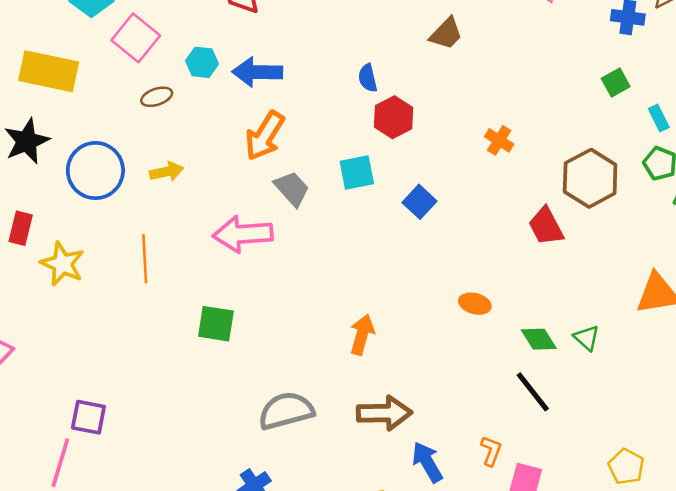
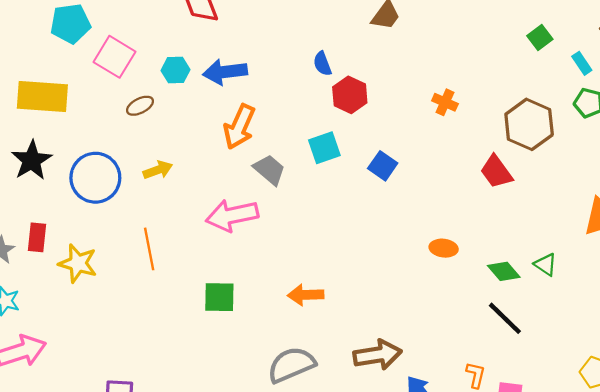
orange arrow: (362, 334) -> (306, 295), moved, turned -100

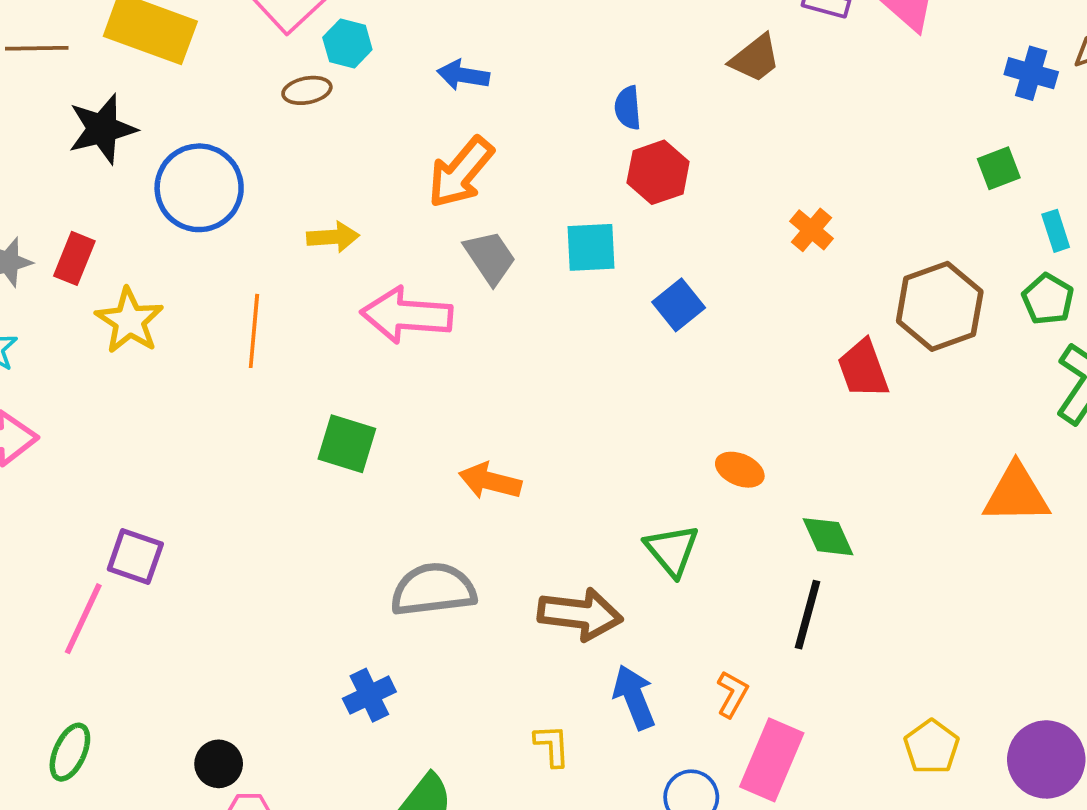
cyan hexagon: (175, 70) -> (347, 44), moved
blue arrow: (225, 72) -> (463, 75), size x0.7
yellow arrow: (158, 170) -> (333, 237), moved
green triangle: (545, 264) -> (672, 550), moved, size x1.4
black line: (505, 318) -> (807, 615), turned 45

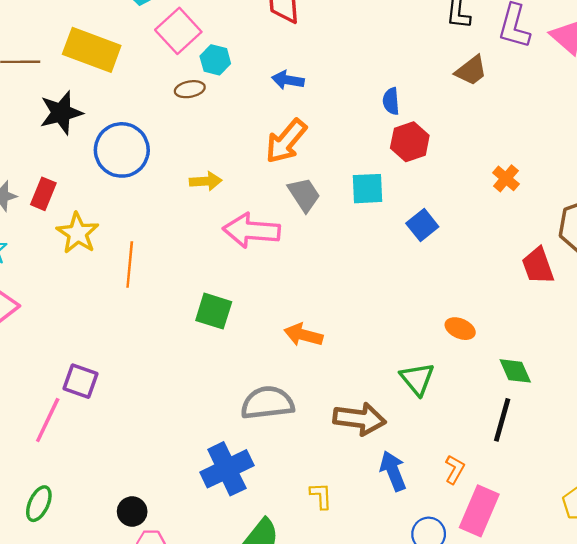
orange line: (254, 331) -> (130, 264), moved
blue cross: (369, 695) -> (227, 469), size x1.6
yellow L-shape: (552, 746) -> (321, 496), moved

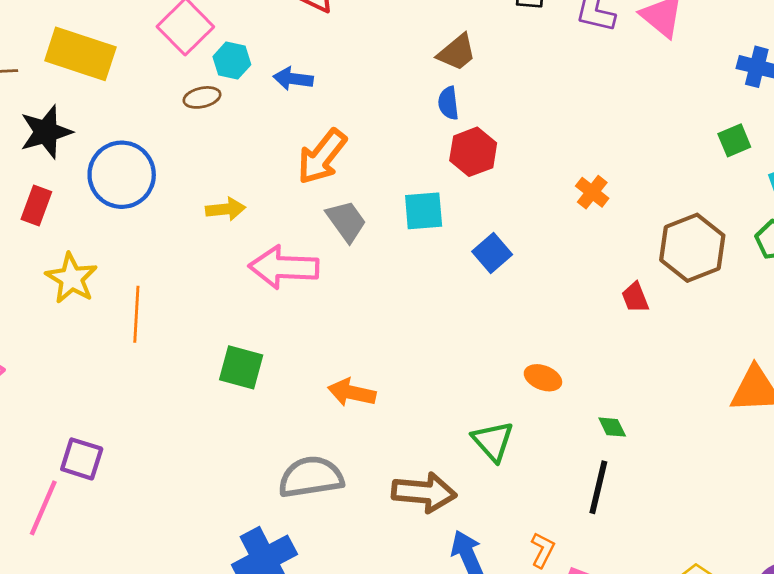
brown trapezoid: (471, 71) -> (457, 52), moved
blue arrow: (288, 80) -> (293, 79), moved
red rectangle: (43, 194) -> (36, 206), moved
red trapezoid: (538, 266) -> (635, 297), size x0.7
green diamond: (515, 371) -> (612, 427), size x0.7

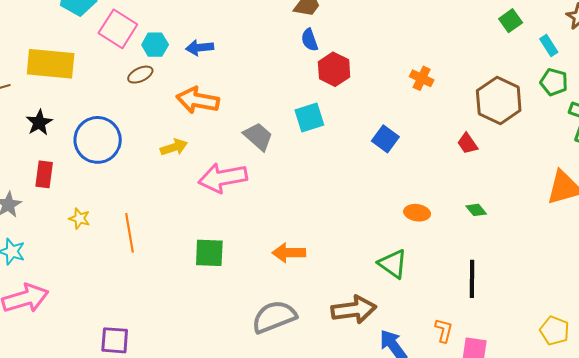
black star: (46, 132) -> (39, 123), size x0.7
orange arrow: (322, 157) -> (198, 100), moved, turned 75
blue square: (492, 253) -> (385, 139), moved
yellow star: (71, 278) -> (79, 219), size x0.6
green diamond: (612, 427) -> (476, 210), moved

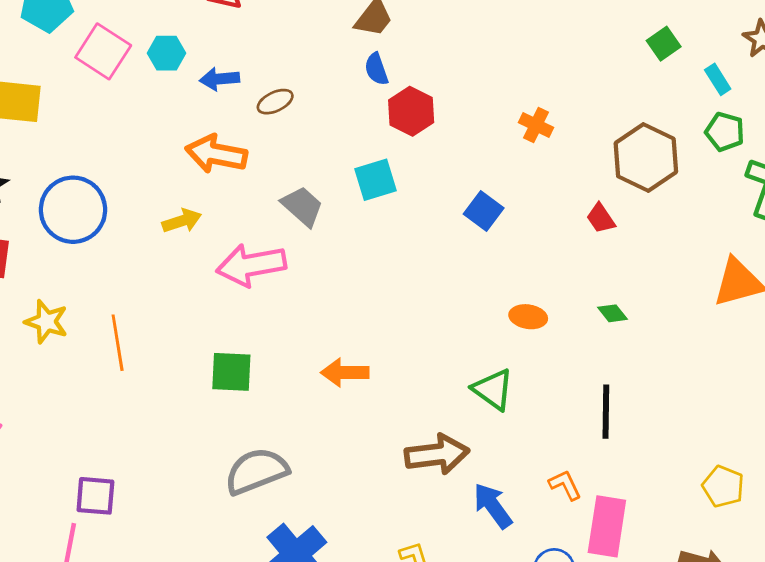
cyan hexagon: (155, 45) -> (167, 53), moved
brown ellipse: (140, 75) -> (275, 102), moved
yellow star: (79, 219) -> (46, 322), size x1.4
gray semicircle: (274, 317) -> (256, 471), moved
orange L-shape: (444, 330) -> (565, 485), turned -40

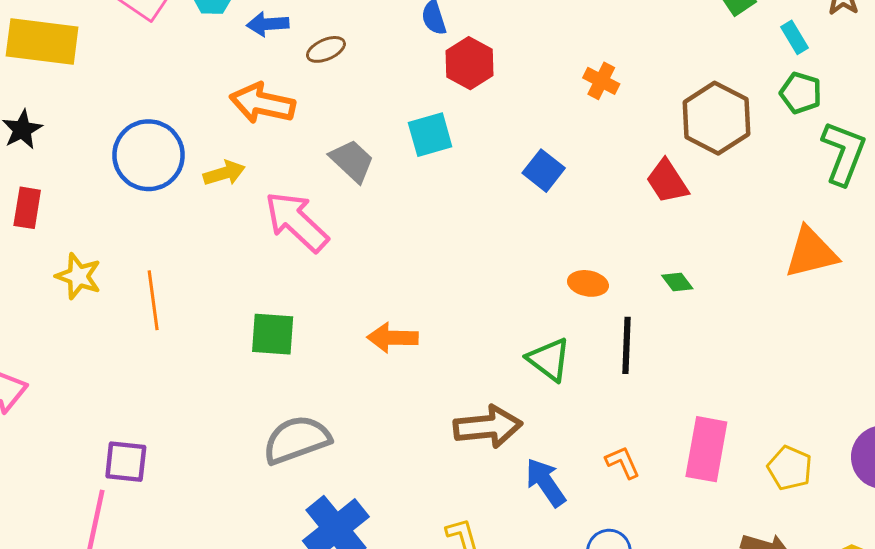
blue circle: (73, 210) -> (149, 155), moved
red trapezoid: (601, 218) -> (667, 181), size x1.4
pink arrow: (251, 265) -> (296, 222), turned 52
black line: (606, 412) -> (626, 345), moved
pink rectangle: (607, 526) -> (706, 449), moved

